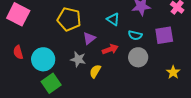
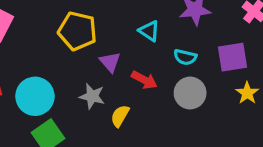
purple triangle: (89, 38) -> (110, 62), turned -32
red arrow: (110, 49) -> (144, 80), turned 49
yellow star: (173, 72) -> (247, 93), moved

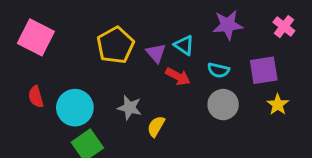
yellow pentagon: (77, 31) -> (115, 45), turned 30
purple triangle: (110, 62) -> (156, 53), moved
red arrow: (144, 80) -> (178, 76), moved

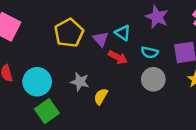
purple star: (228, 25) -> (157, 17), turned 30

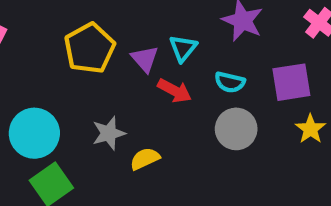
cyan triangle: (123, 33) -> (183, 48), turned 35
gray star: (80, 82) -> (109, 133), turned -30
yellow semicircle: (101, 96) -> (145, 159), turned 35

